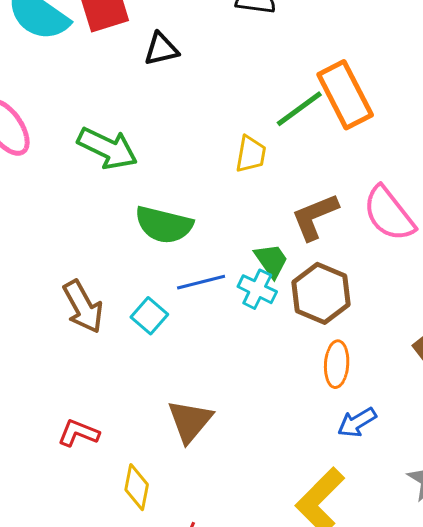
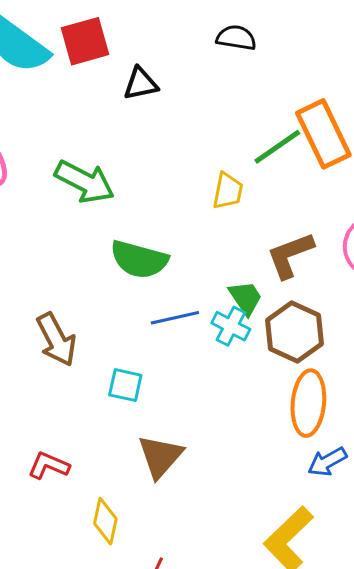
cyan square: (149, 316) -> (125, 385), moved, turned -30
orange ellipse: (337, 364) -> (308, 403), size x1.4

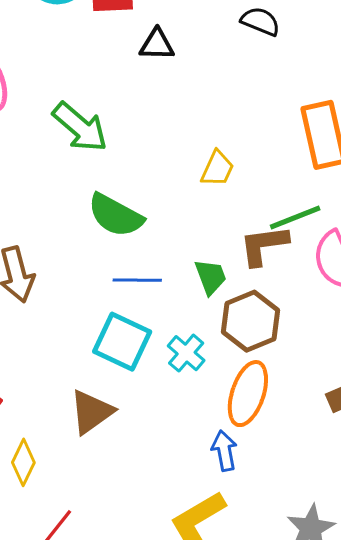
green line: (277, 147) -> (295, 218), moved
cyan cross: (231, 326) -> (186, 353), moved
cyan square: (125, 385) -> (122, 342), moved, size x1.6
blue arrow: (327, 462) -> (224, 451), moved, turned 96

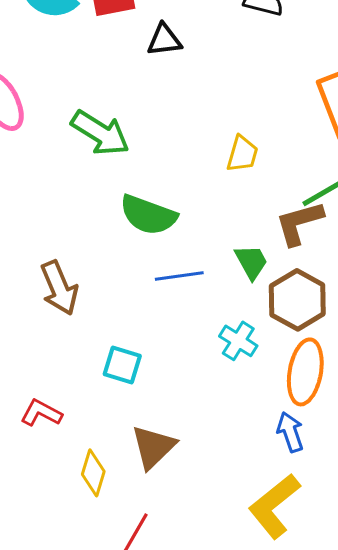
cyan square: (122, 342) -> (122, 365), moved, size x0.7
brown triangle: (92, 412) -> (153, 447), moved

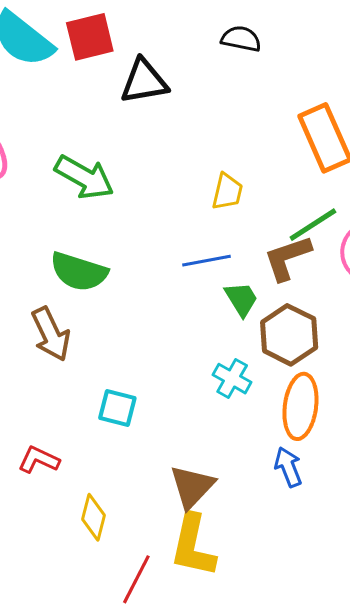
black triangle: (164, 40) -> (144, 81), size x1.4
green semicircle: (148, 215) -> (79, 272), moved
blue line: (179, 276) -> (206, 261), moved
brown triangle: (153, 447) -> (192, 487), moved
yellow L-shape: (274, 506) -> (193, 546), moved, turned -36

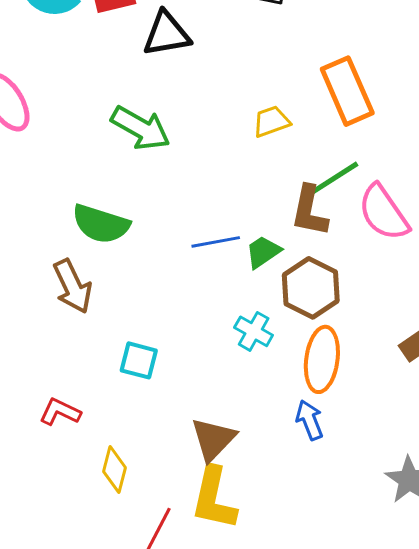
green arrow: (84, 177) -> (141, 128), moved
yellow trapezoid: (227, 192) -> (271, 121), moved, turned -123
brown L-shape: (287, 258) -> (309, 211), turned -60
blue line: (206, 261) -> (216, 242), moved
green trapezoid: (241, 299) -> (263, 252), turned -93

